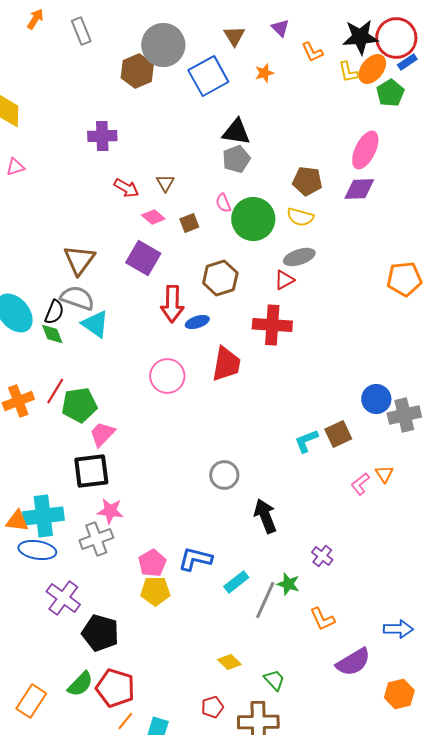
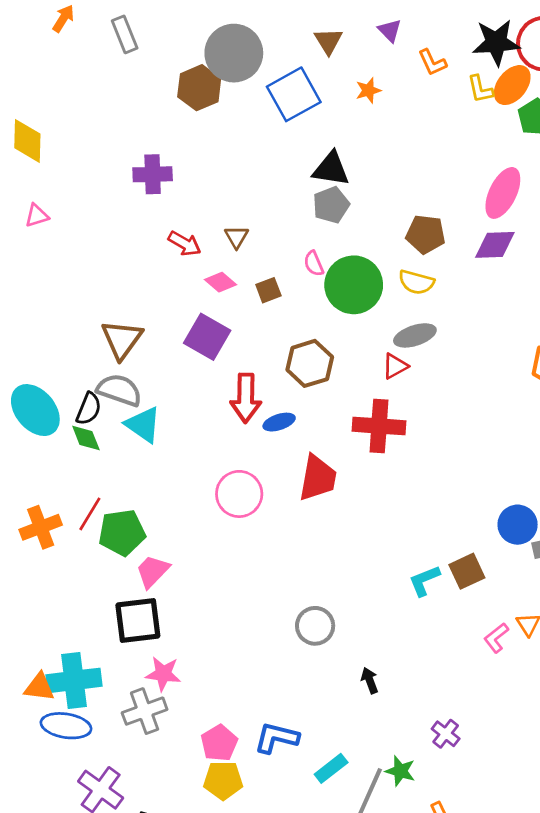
black arrow: (265, 516) -> (370, 680), size x0.6

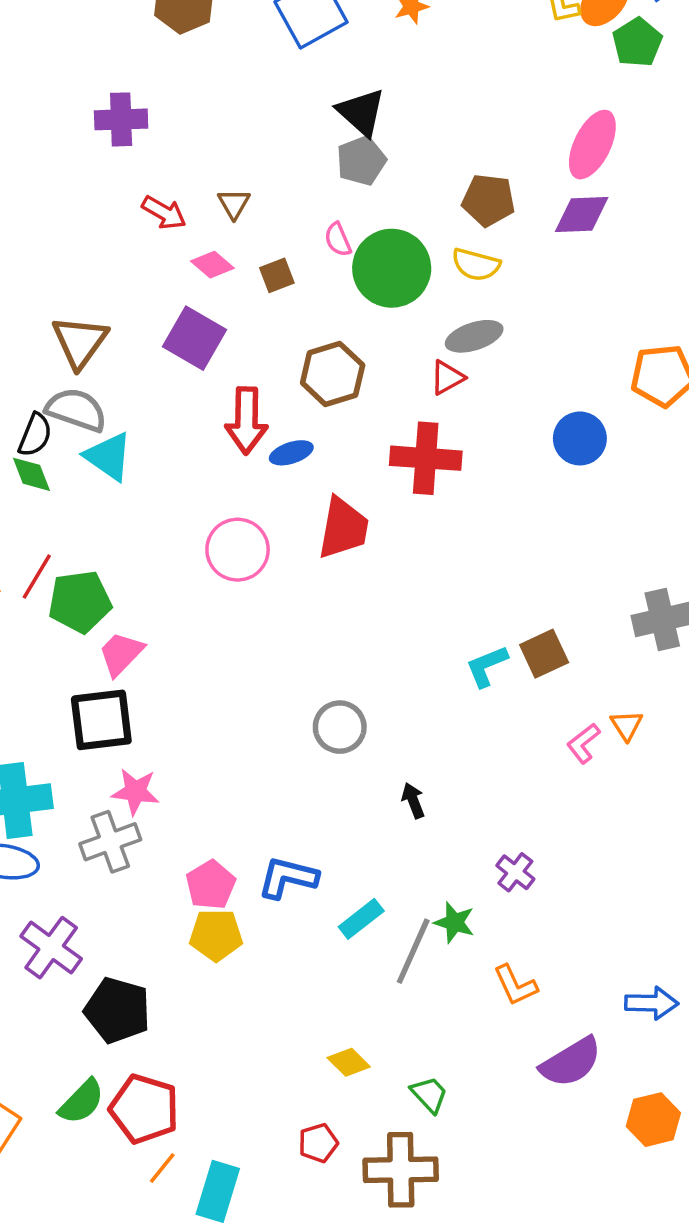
black triangle: (331, 169) -> (361, 112), turned 33
blue circle: (518, 525) -> (580, 438), moved

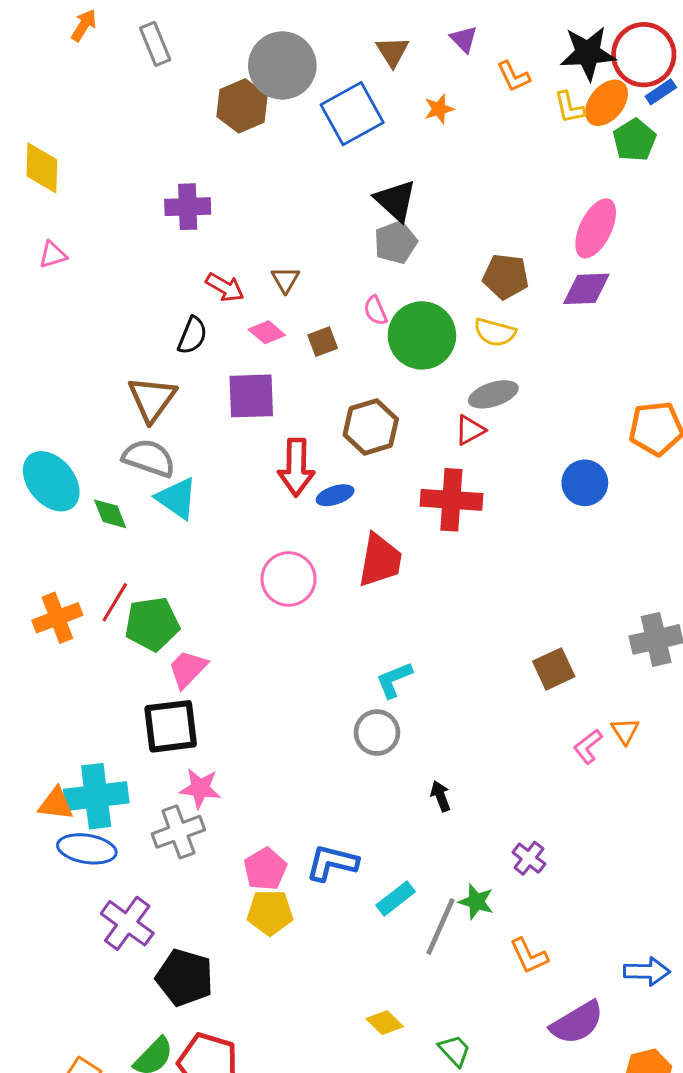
purple square: (195, 338) -> (251, 396), turned -32
black semicircle: (35, 435) -> (192, 335), moved
cyan L-shape: (487, 666) -> (394, 680), moved

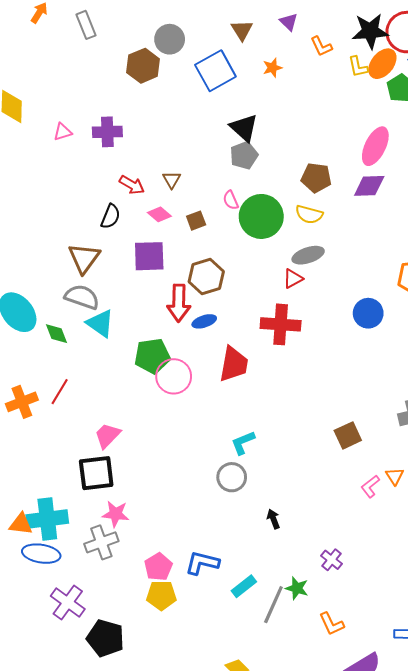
gray circle: (282, 66) -> (170, 39), size x0.7
pink triangle: (53, 255) -> (63, 132), moved
brown hexagon: (371, 427) -> (206, 277), moved
green pentagon: (152, 624) -> (152, 356), moved

